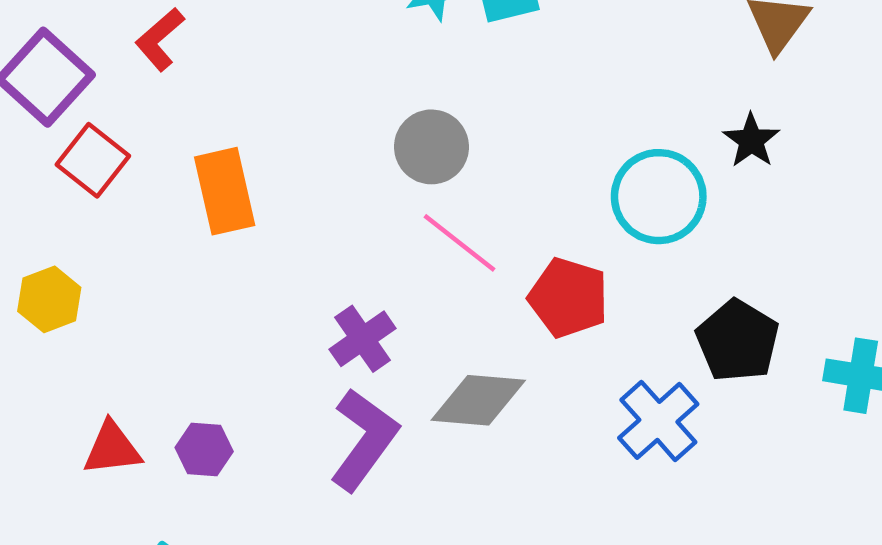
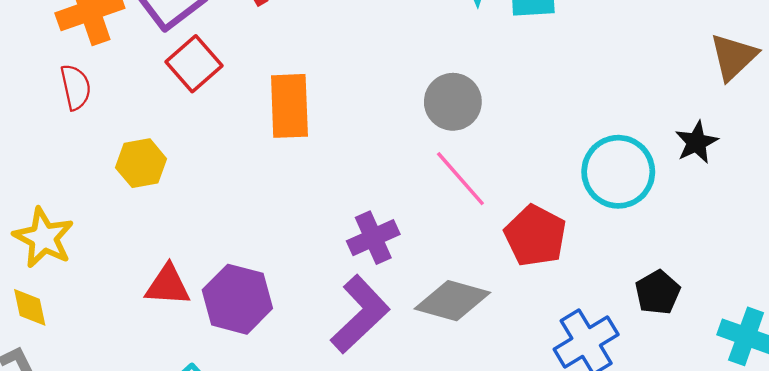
black pentagon: (738, 341) -> (658, 292), size x0.7
purple hexagon: (204, 449) -> (237, 299), size x1.6

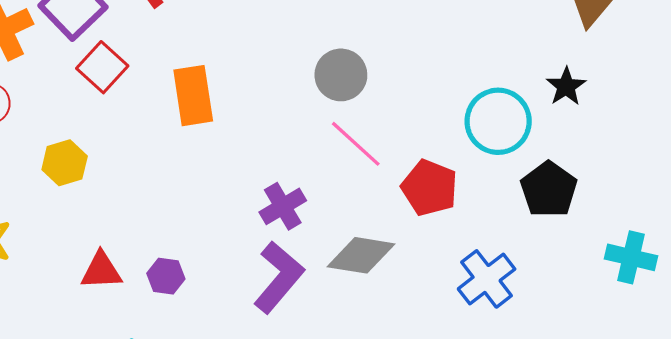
black pentagon: (658, 292) -> (549, 190), moved, size x1.4
purple hexagon: (237, 299) -> (166, 276), size x0.6

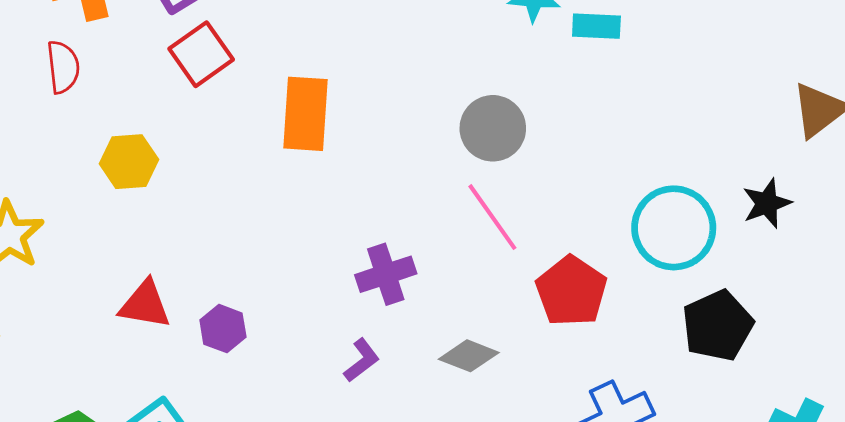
gray diamond: (361, 255) -> (469, 356), size x0.7
purple L-shape: (279, 277) -> (362, 360), size x0.5

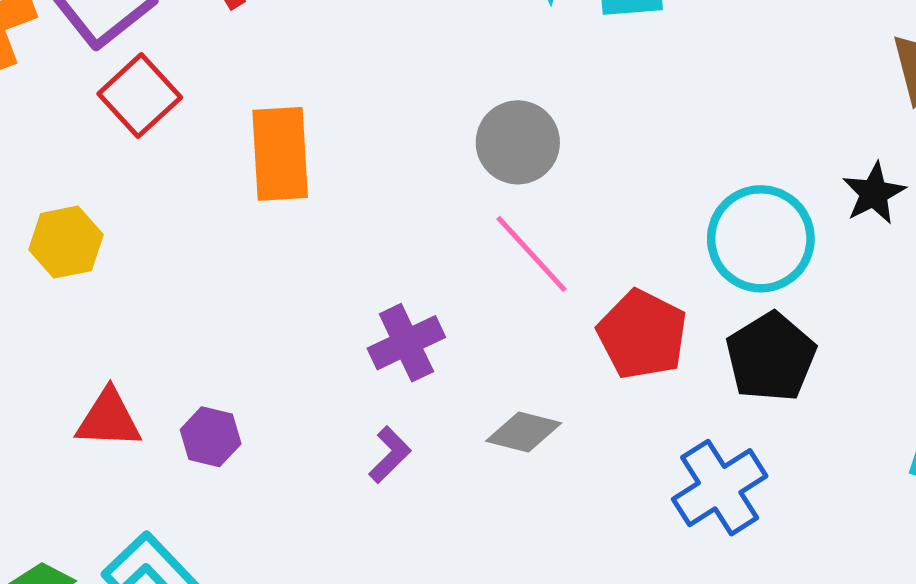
black pentagon: (718, 326) -> (771, 357), moved

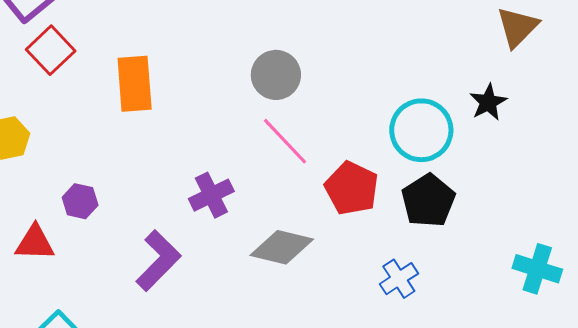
gray diamond: (524, 432) -> (282, 247), size x1.4
purple hexagon: (211, 437) -> (80, 201), moved
purple L-shape: (390, 455) -> (158, 261), moved, size x1.8
blue cross: (720, 488) -> (399, 279), size x0.7

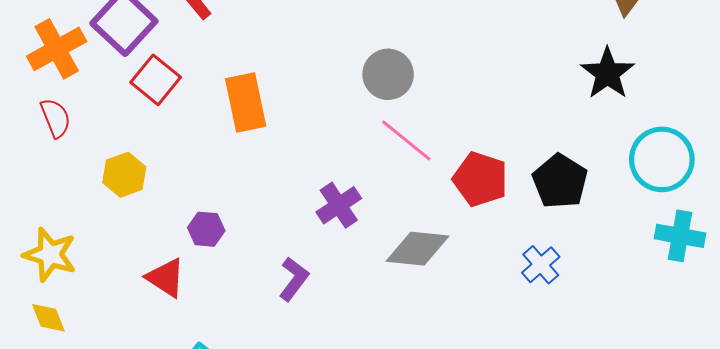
black star: (488, 102) -> (608, 73), size x1.4
cyan circle: (421, 130) -> (662, 159), moved
red triangle: (35, 243) -> (166, 278), turned 39
purple L-shape: (158, 261) -> (294, 279), size x0.7

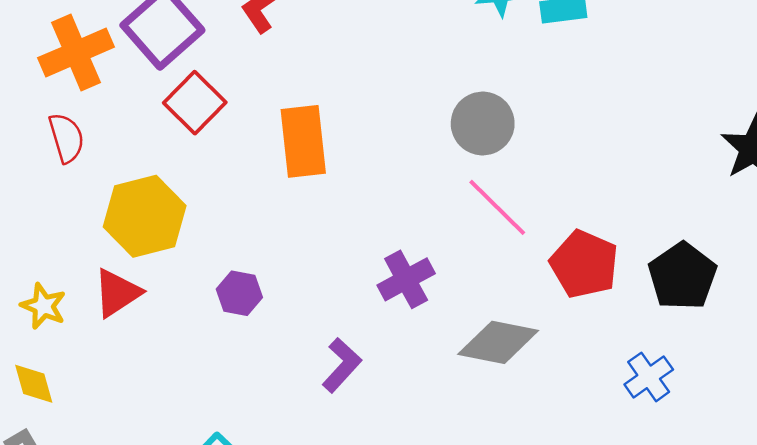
yellow hexagon: (124, 175) -> (145, 216), size x1.5
yellow star: (50, 255) -> (43, 306), size x0.7
red triangle: (166, 278) -> (117, 293), moved, turned 48

